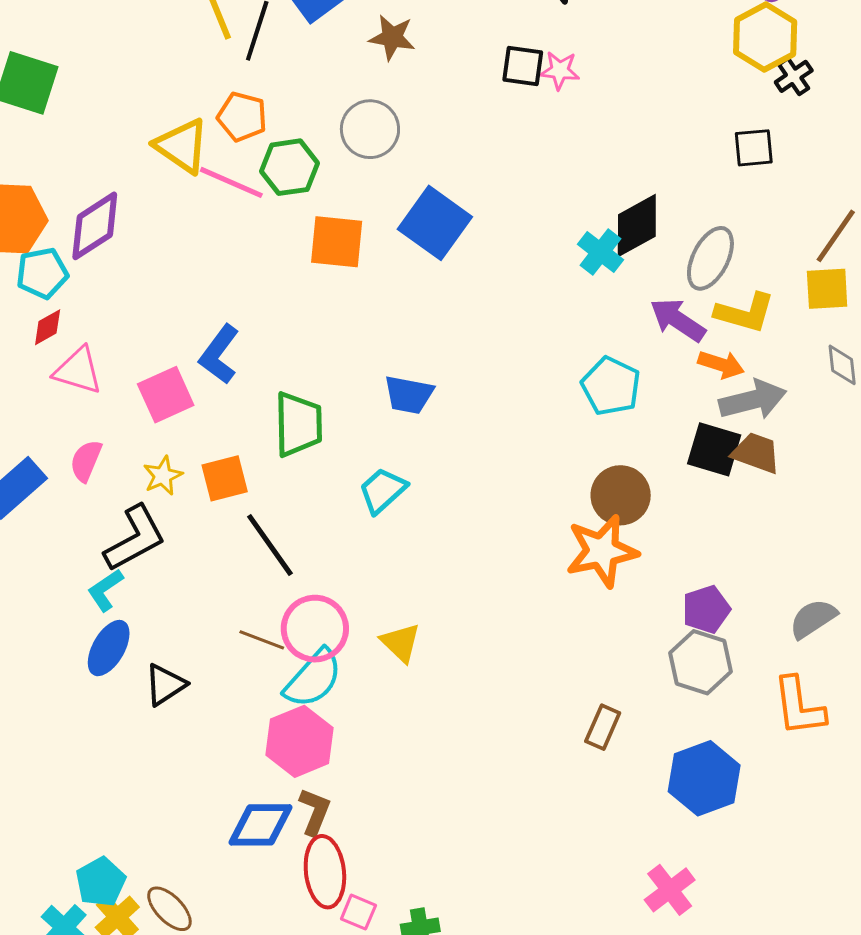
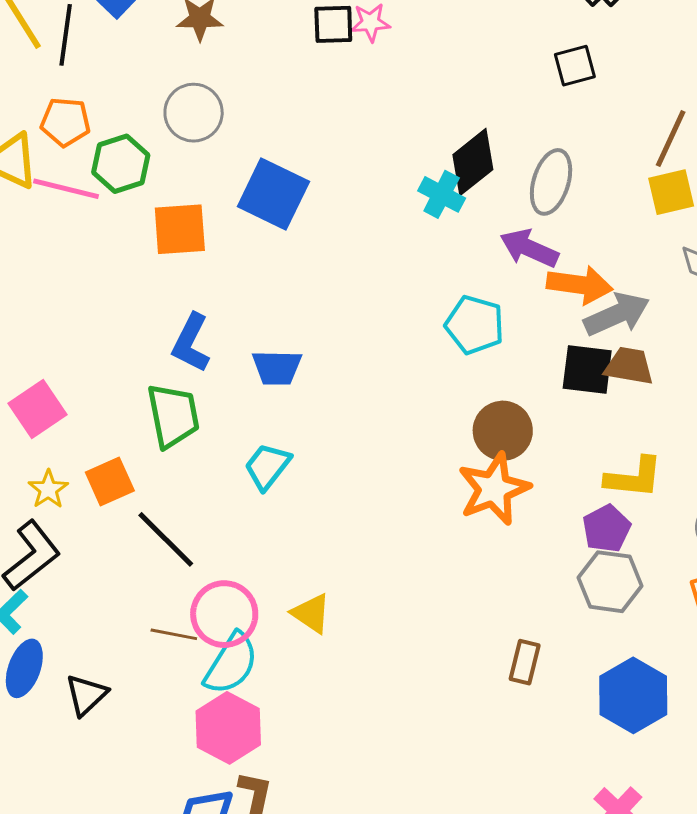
yellow L-shape: (745, 313) -> (634, 478), moved
blue L-shape: (219, 354) -> (191, 343), moved
orange arrow: (721, 364) -> (580, 285), size x1.4

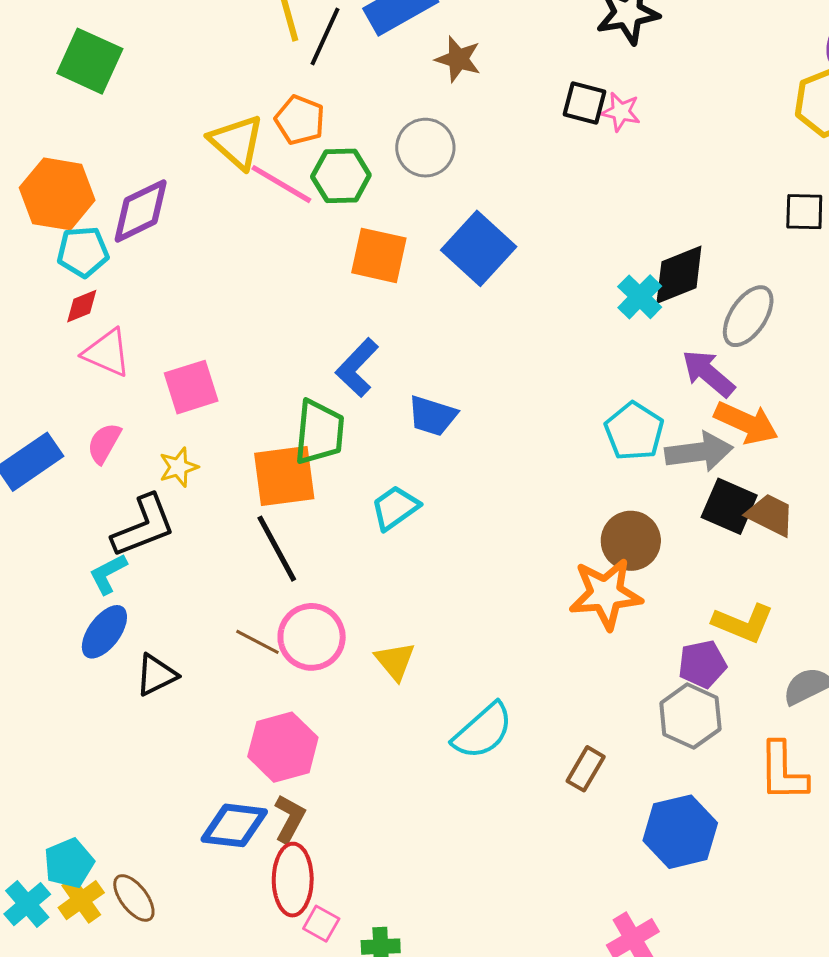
gray arrow: (617, 314) -> (699, 452), moved
orange square: (110, 481) -> (284, 476), moved, size x1.4
cyan semicircle: (231, 664) -> (483, 731), moved

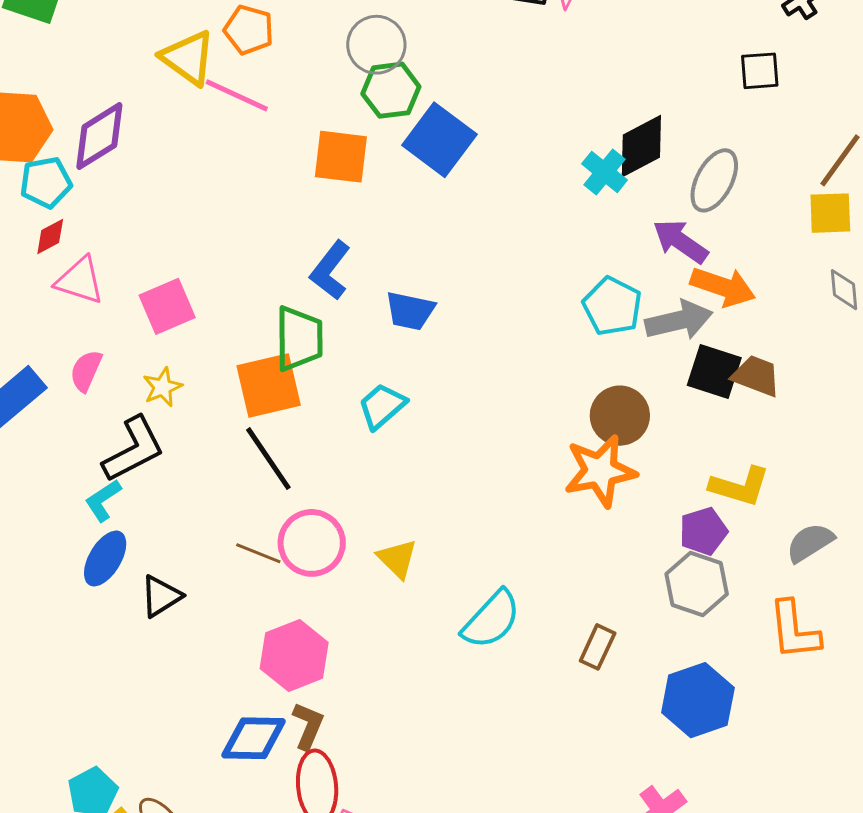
green hexagon: (341, 176) -> (391, 90), moved

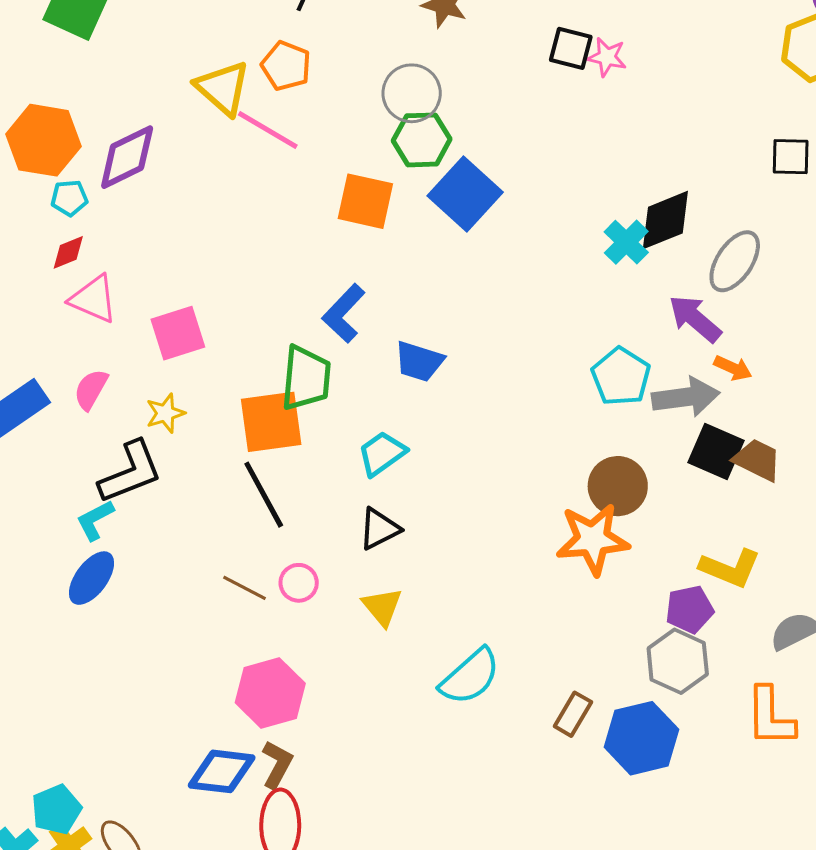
cyan pentagon: (46, 182) -> (69, 198), size x0.7
orange arrow: (723, 287) -> (733, 368), size x0.6
pink circle: (312, 543) -> (299, 583), size x0.6
black triangle: (161, 596) -> (379, 529), moved
blue hexagon: (698, 700) -> (641, 738), moved

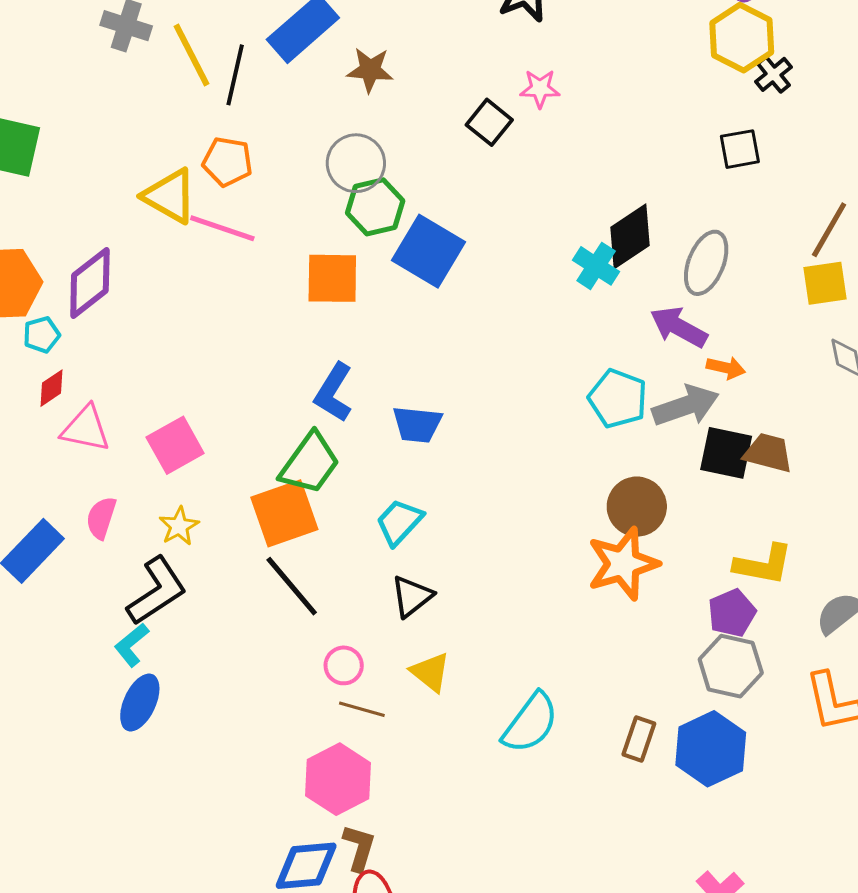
black square: (571, 48) -> (489, 122), moved, turned 36
green trapezoid: (306, 378) -> (310, 463), turned 42
brown line: (245, 588) -> (362, 709), moved

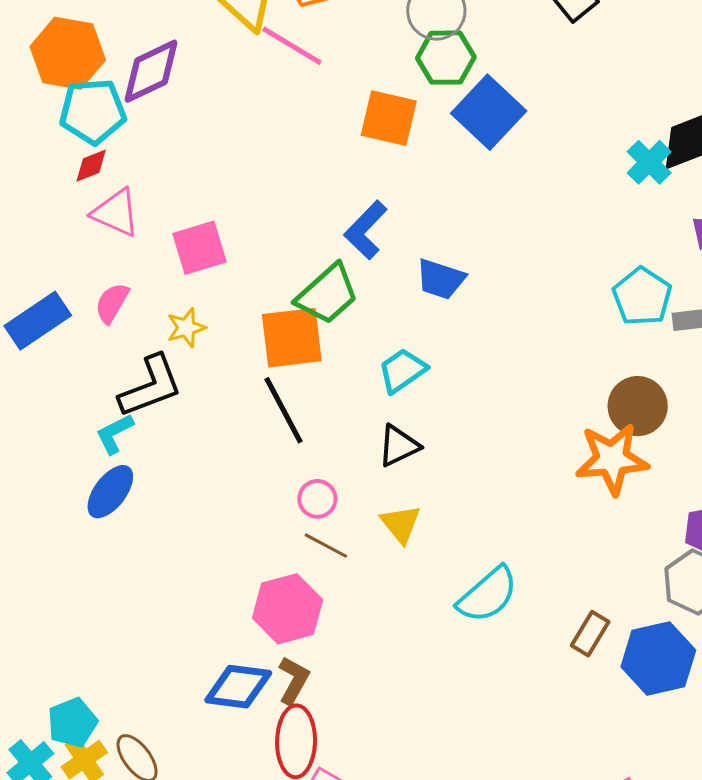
cyan pentagon: (42, 335) -> (93, 111), size x1.8

